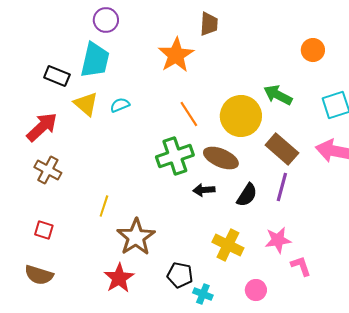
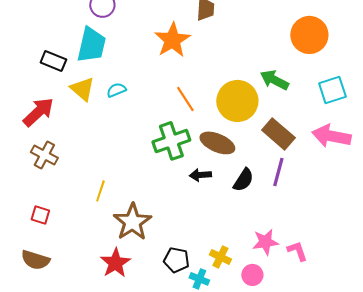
orange circle: (313, 50) -> (309, 35), size x1.6
pink star: (278, 240) -> (265, 242), moved
yellow cross: (228, 245) -> (220, 257), moved, size x0.7

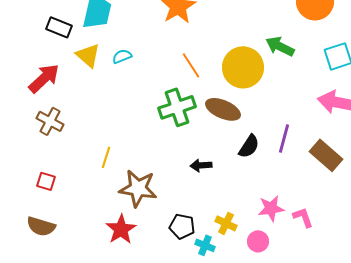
brown rectangle: (278, 134) -> (326, 155), moved
black arrow: (200, 175) -> (201, 165), moved
brown star: (132, 222) -> (138, 188), turned -30

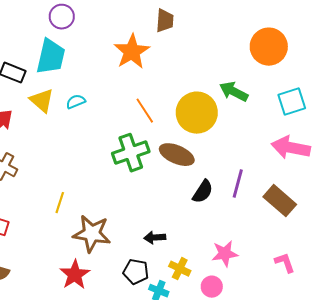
black arrow: (201, 165) -> (155, 238), moved
pink L-shape: (303, 217) -> (285, 263), moved

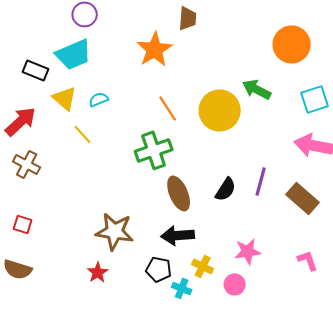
cyan trapezoid: (51, 57) -> (74, 54), turned 54
brown ellipse: (177, 155) -> (179, 193), moved, turned 44
yellow line: (60, 203) -> (83, 134), moved, turned -60
black arrow: (155, 238) -> (178, 235), size x1.5
red star: (75, 275) -> (98, 272), size x0.7

